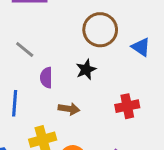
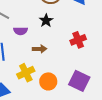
purple semicircle: (46, 78) -> (21, 31), turned -80

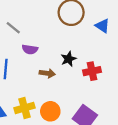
black star: (46, 21) -> (69, 59), moved
yellow cross: (26, 73) -> (25, 108), moved

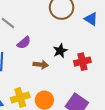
purple semicircle: (30, 49) -> (24, 43), turned -48

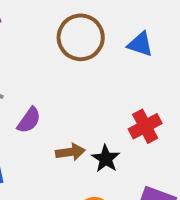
black star: (60, 51) -> (106, 159), moved

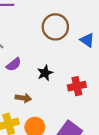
brown arrow: (70, 152) -> (23, 98), moved
black star: (106, 159) -> (45, 73), moved

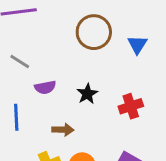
blue triangle: (87, 40) -> (137, 45), turned 35
purple semicircle: (14, 64) -> (45, 87), turned 35

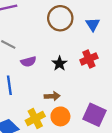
red cross: (131, 106) -> (89, 59), moved
brown arrow: (63, 130) -> (52, 96), moved

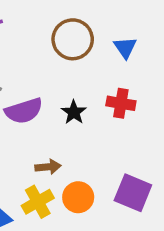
red cross: (89, 59) -> (121, 103), turned 35
purple semicircle: (28, 62) -> (24, 111), size x1.5
brown arrow: (52, 96) -> (48, 167), moved

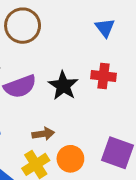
brown circle: (73, 39) -> (23, 26), moved
black star: (74, 112) -> (63, 86), size x1.4

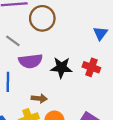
black star: (63, 86) -> (61, 68), turned 30

